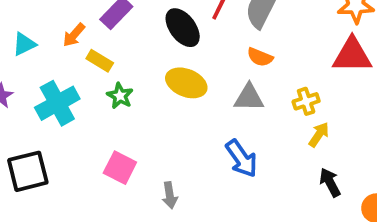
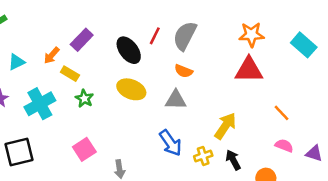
yellow cross: (306, 101) -> (203, 156), moved
yellow arrow: (319, 134) -> (225, 126), size x1.5
pink square: (120, 168) -> (84, 149), turned 30

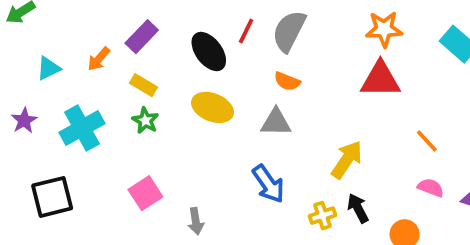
yellow rectangle: (70, 74) -> (144, 85), moved
yellow cross: (203, 156) -> (323, 216), moved

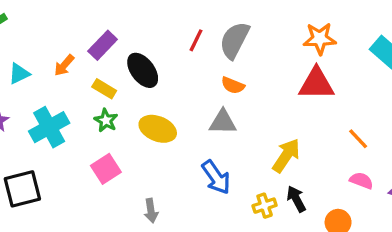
black ellipse: (209, 52) -> (143, 70), moved
yellow ellipse: (213, 107) -> (158, 129), moved
pink square: (145, 193) -> (106, 169), moved

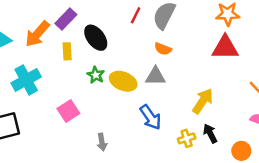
orange arrow: (64, 65) -> (37, 34), size x1.6
yellow rectangle: (104, 89) -> (67, 51), turned 56
green star: (106, 120) -> (96, 75), moved
yellow ellipse: (158, 129) -> (123, 81), moved

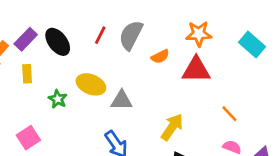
black ellipse: (96, 38) -> (58, 42), moved
orange semicircle: (163, 49) -> (160, 56), moved, turned -49
yellow ellipse: (123, 81) -> (91, 84), moved

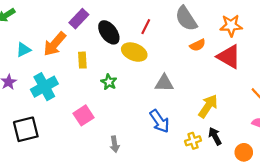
gray semicircle: (131, 35) -> (186, 19), moved, turned -60
purple rectangle: (26, 39) -> (79, 19), moved
red triangle: (196, 70) -> (229, 57), turned 30
yellow ellipse: (91, 84) -> (134, 52), moved

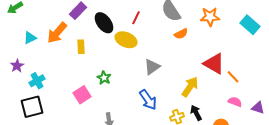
red triangle: (229, 57) -> (214, 64), moved
green star: (109, 82) -> (104, 78), moved
gray triangle: (164, 83) -> (152, 67), turned -36
cyan cross: (44, 87) -> (37, 81), moved, size x0.7

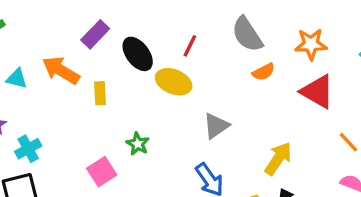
orange arrow: (57, 33) -> (61, 70), turned 80
cyan triangle: (30, 38) -> (17, 78), turned 40
red triangle: (214, 64) -> (317, 92), moved

